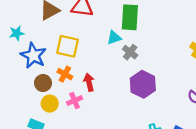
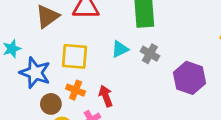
cyan triangle: (114, 38) -> (120, 49), moved
purple hexagon: (143, 84) -> (189, 78), moved

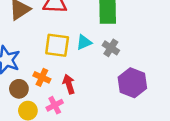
yellow square: (74, 56) -> (57, 45), moved
purple hexagon: (189, 78) -> (132, 83), moved

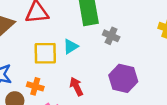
gray cross: (111, 48) -> (111, 36), moved
red arrow: (69, 84) -> (76, 87), moved

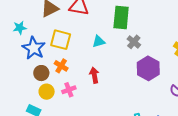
yellow square: (45, 53) -> (61, 40), moved
purple hexagon: (123, 78) -> (148, 68), moved

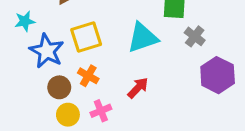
yellow square: (61, 40) -> (86, 37), turned -30
cyan triangle: (99, 41) -> (143, 38), size x1.6
red arrow: (94, 75) -> (138, 88), turned 56

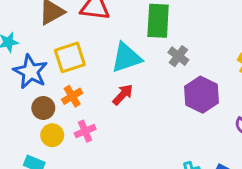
orange cross: (88, 76) -> (72, 96), turned 30
red arrow: (138, 88) -> (123, 95), moved

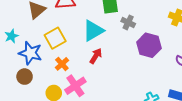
brown circle: (43, 108) -> (25, 77), moved
pink cross: (85, 131) -> (75, 86), size x1.5

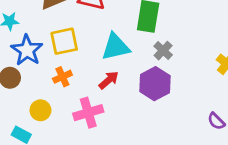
purple hexagon: (149, 45) -> (155, 84), moved
pink cross: (75, 86) -> (88, 113), moved

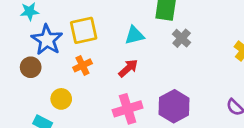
cyan triangle: (116, 47) -> (134, 35), size x0.7
purple hexagon: (155, 84) -> (174, 106), moved
pink cross: (88, 113) -> (128, 109), moved

